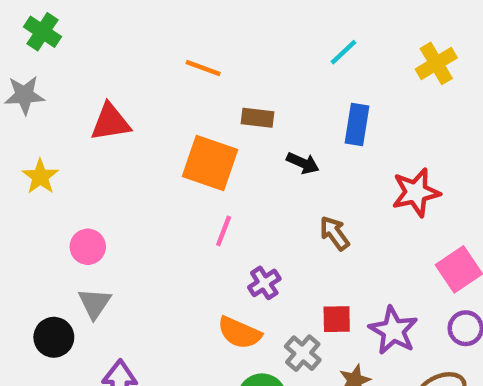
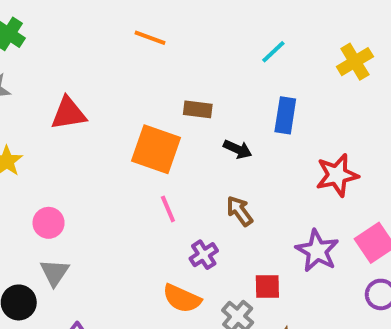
orange line: (203, 68) -> (150, 38), moved
pink line: (224, 231) -> (168, 209), turned -44
brown arrow: (334, 233) -> (240, 211), moved
purple star: (393, 330) -> (317, 251), moved

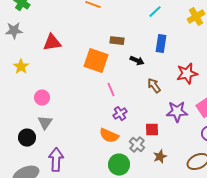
pink line: (168, 209) -> (111, 90), moved
brown arrow: (240, 211) -> (154, 86), moved
purple star: (317, 251) -> (177, 112), turned -30

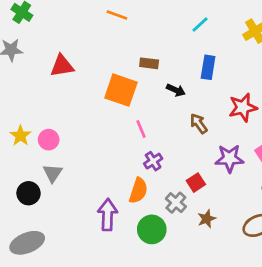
yellow star: (21, 67) -> (20, 136), moved
red square: (152, 130) -> (196, 183), turned -32
orange semicircle: (109, 136) -> (138, 191), turned -96
purple arrow: (56, 160) -> (108, 215), moved

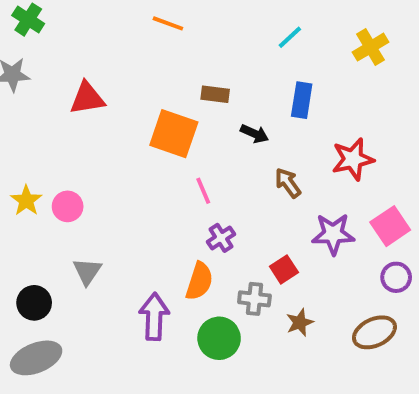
gray triangle: (53, 173) -> (87, 271), moved
black circle: (28, 193) -> (34, 303), moved
gray cross: (176, 203) -> (254, 299), turned -35

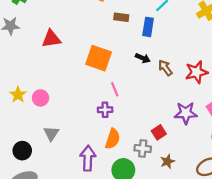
brown rectangle: (215, 94) -> (121, 17), moved
blue rectangle: (302, 100) -> (148, 27), moved
brown arrow: (288, 183) -> (165, 68), moved
purple cross: (221, 238) -> (105, 110), moved, turned 32

